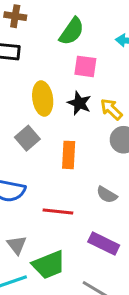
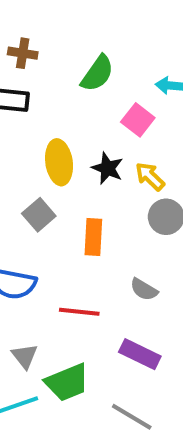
pink square: (85, 66) -> (138, 120), moved, turned 30

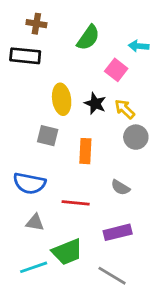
gray square: (39, 215) -> (48, 136), turned -35
purple rectangle: (140, 354) -> (118, 232), turned -40
gray triangle: (25, 356) -> (35, 222), moved, turned -42

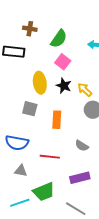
brown cross: (36, 24) -> (30, 29), moved
pink square: (116, 70) -> (63, 62), moved

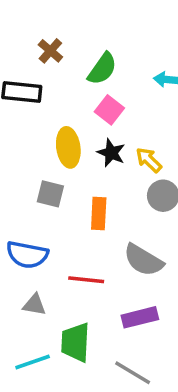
brown cross: (30, 29) -> (50, 51), turned 32
gray semicircle: (82, 146) -> (143, 260), size x1.6
green trapezoid: (44, 192) -> (75, 342), turned 115

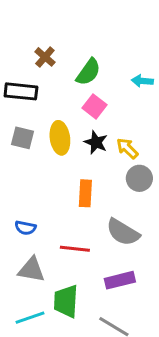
gray square: (50, 194) -> (22, 138), moved
blue semicircle: (27, 255) -> (25, 228), size x0.6
gray triangle: (34, 305) -> (31, 270), size x1.4

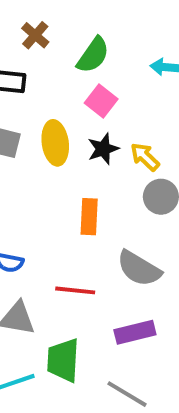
black star: (96, 142) -> (103, 149), turned 30

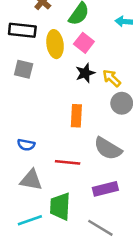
yellow ellipse: (55, 143) -> (55, 44), moved

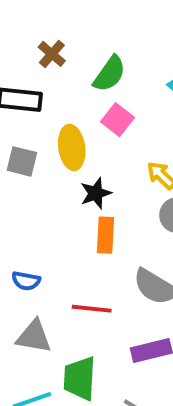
yellow ellipse: (55, 44) -> (72, 147), moved
black star: (85, 73) -> (96, 193), moved

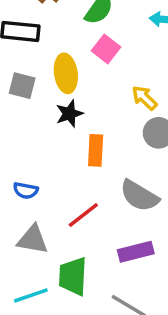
black star: (96, 193) -> (69, 114), moved
red line: (92, 309) -> (83, 215), turned -44

